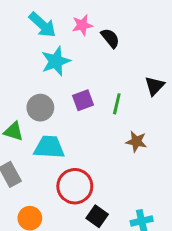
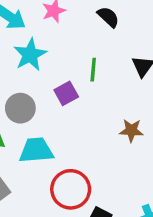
black semicircle: (110, 38) -> (108, 17), moved
green line: (117, 104) -> (93, 70), moved

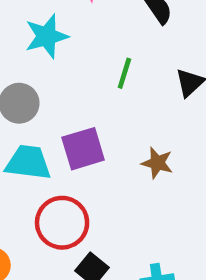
purple square: (66, 93) -> (83, 149), moved, size x1.4

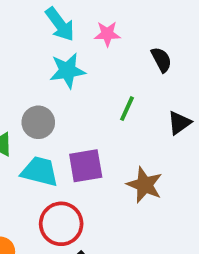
brown star: (157, 163) -> (145, 185), size x1.4

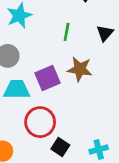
brown star: (145, 185) -> (80, 69), moved

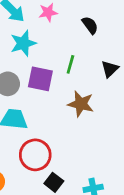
purple square: (47, 78) -> (40, 79), moved, turned 30

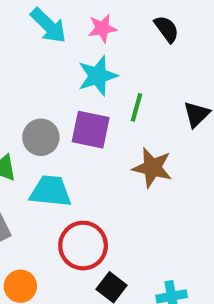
black semicircle: (90, 25) -> (167, 29), moved
cyan star: (23, 43) -> (98, 76), moved

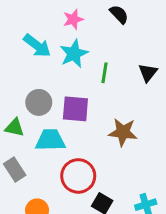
cyan arrow: (48, 26) -> (37, 46), moved
purple square: (91, 130) -> (75, 109), moved
brown star: (152, 168) -> (123, 132), moved

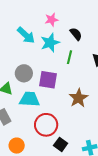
black semicircle: (119, 14) -> (76, 34), moved
brown star: (123, 132) -> (78, 98), turned 30

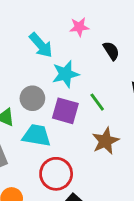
cyan star: (50, 43) -> (66, 74), moved
green line: (69, 57) -> (97, 102), moved, turned -56

